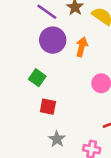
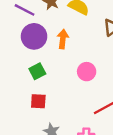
green square: (37, 78) -> (37, 71), moved, turned 35

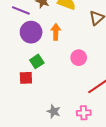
red square: (38, 101) -> (26, 78), moved

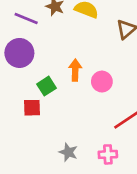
purple circle: (31, 32) -> (19, 53), moved
orange arrow: (56, 32) -> (75, 70), moved

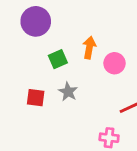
red square: (32, 108) -> (36, 98), moved
gray star: (68, 152) -> (68, 92), moved

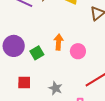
purple circle: (36, 21) -> (14, 46), moved
gray star: (68, 92) -> (55, 88), moved

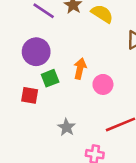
purple circle: (14, 46) -> (36, 52), moved
red square: (24, 83) -> (30, 95), moved

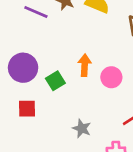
purple circle: (36, 52) -> (23, 68), moved
red square: (30, 95) -> (27, 109), moved

